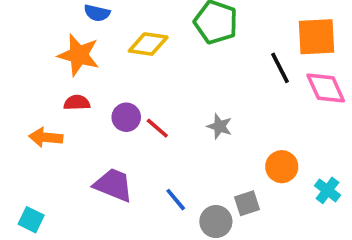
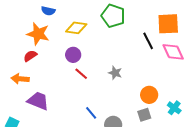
red semicircle: (77, 103) -> (30, 56), moved, turned -32
purple circle: (126, 117) -> (73, 55), moved
purple trapezoid: (113, 185) -> (38, 101), moved
gray square: (247, 203) -> (144, 115), moved

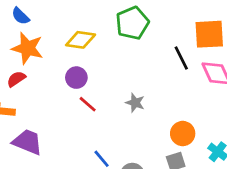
blue semicircle: (48, 11) -> (20, 16), moved, turned 32
green pentagon: (113, 16) -> (132, 23), turned 30

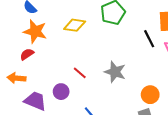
purple circle: (76, 78) -> (61, 92), moved
gray star: (135, 103) -> (115, 72), size x1.5

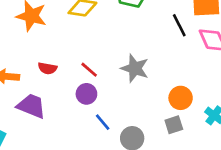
red semicircle: (27, 54) -> (47, 68), moved, turned -136
purple circle: (61, 92) -> (86, 94), moved

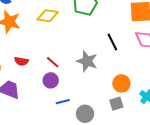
black line: (179, 25) -> (112, 42), moved
blue line: (103, 122) -> (63, 102), turned -64

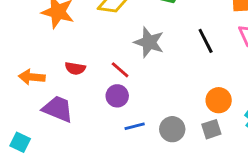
gray star: (87, 61) -> (149, 42), moved
gray circle: (85, 114) -> (172, 129), moved

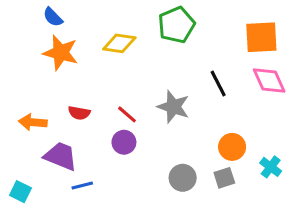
gray star: (149, 42) -> (173, 107), moved
blue line: (135, 126) -> (82, 186), moved

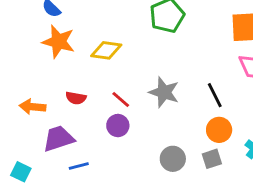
yellow diamond: (119, 43) -> (106, 50), moved
black line: (218, 84) -> (215, 95), moved
purple trapezoid: (61, 156) -> (59, 139), turned -40

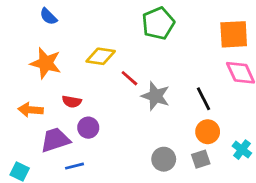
orange star: (59, 42) -> (46, 63), moved
red line: (121, 99) -> (129, 78), moved
purple circle: (118, 126) -> (88, 128), moved

